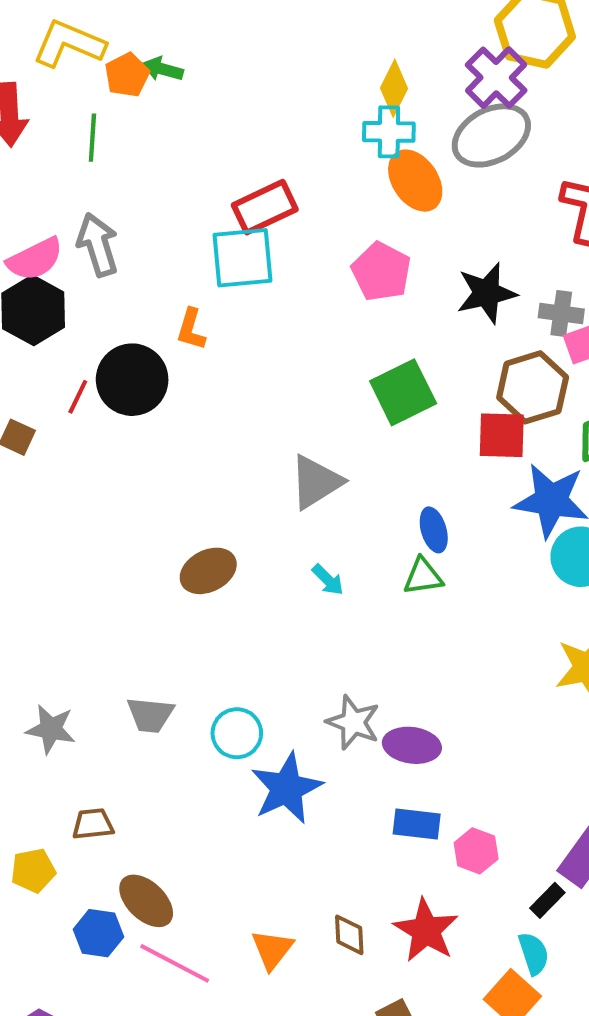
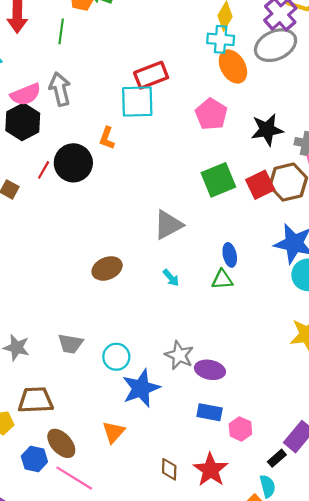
red square: (502, 435) -> (260, 185), moved, turned -32
brown trapezoid: (93, 824) -> (36, 400), size x1.6
orange triangle: (272, 949) -> (114, 432), moved

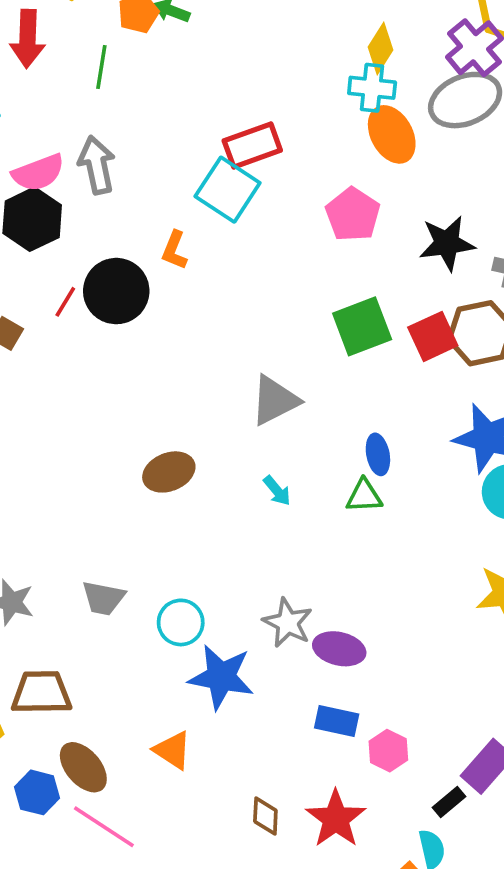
cyan square: (137, 101) -> (228, 190), turned 33
blue star: (141, 388) -> (221, 677), turned 30
orange triangle: (114, 432) -> (173, 750), turned -40

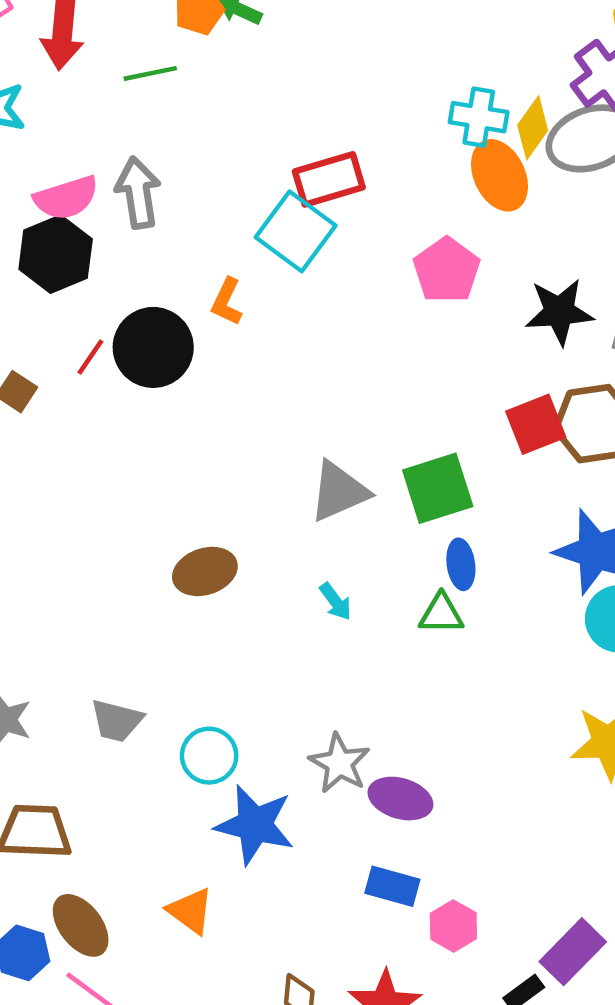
yellow diamond: (380, 48) -> (533, 128), moved
green line: (101, 67) -> (150, 73), turned 66
green square: (362, 326) -> (438, 488), moved

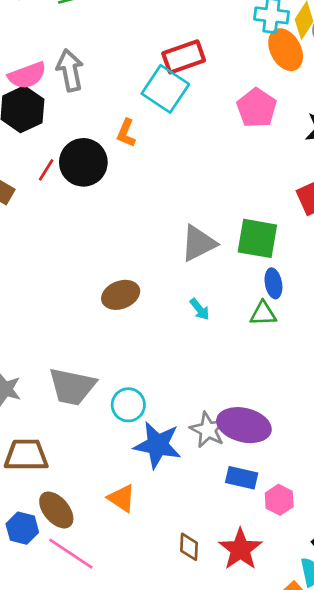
green square: (438, 488) -> (257, 238), turned 30
gray trapezoid: (117, 721) -> (72, 387), size x1.5
gray star: (339, 763) -> (208, 430), moved
purple ellipse: (400, 799) -> (244, 425), size x1.4

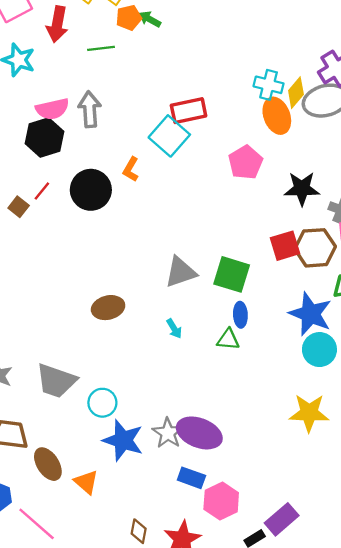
red line: (46, 170) -> (42, 191), moved
pink hexagon: (279, 500) -> (221, 501), size x1.4
brown ellipse: (56, 510) -> (48, 464), moved

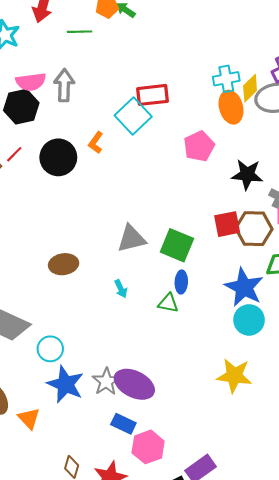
cyan cross: (269, 85) -> (226, 79), turned -30

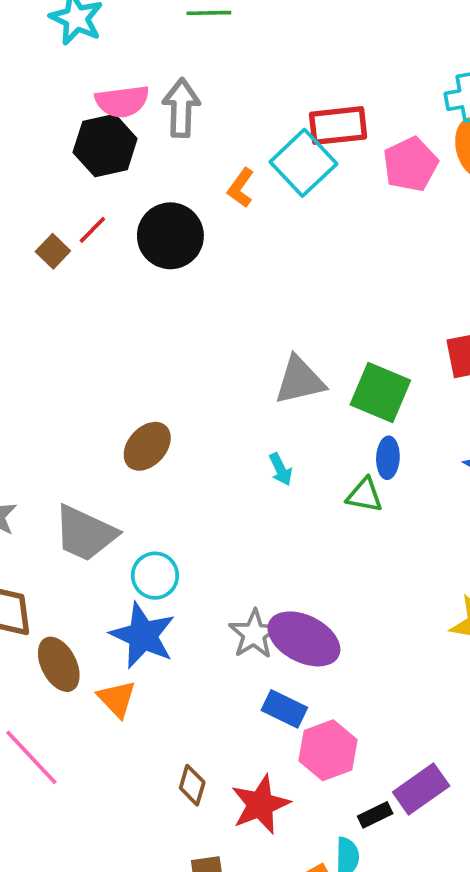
orange L-shape: (96, 143) -> (241, 188), moved
pink pentagon: (199, 146) -> (410, 164), moved
brown ellipse: (64, 264) -> (147, 446), moved, turned -40
blue star: (65, 384) -> (143, 636), moved

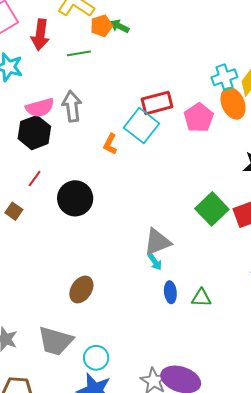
black circle: (170, 236) -> (75, 198), moved
brown square: (53, 251) -> (14, 211), moved
green square: (380, 392) -> (212, 209), moved, turned 32
blue ellipse: (388, 458) -> (170, 292), moved
cyan arrow: (281, 469) -> (155, 262), moved

